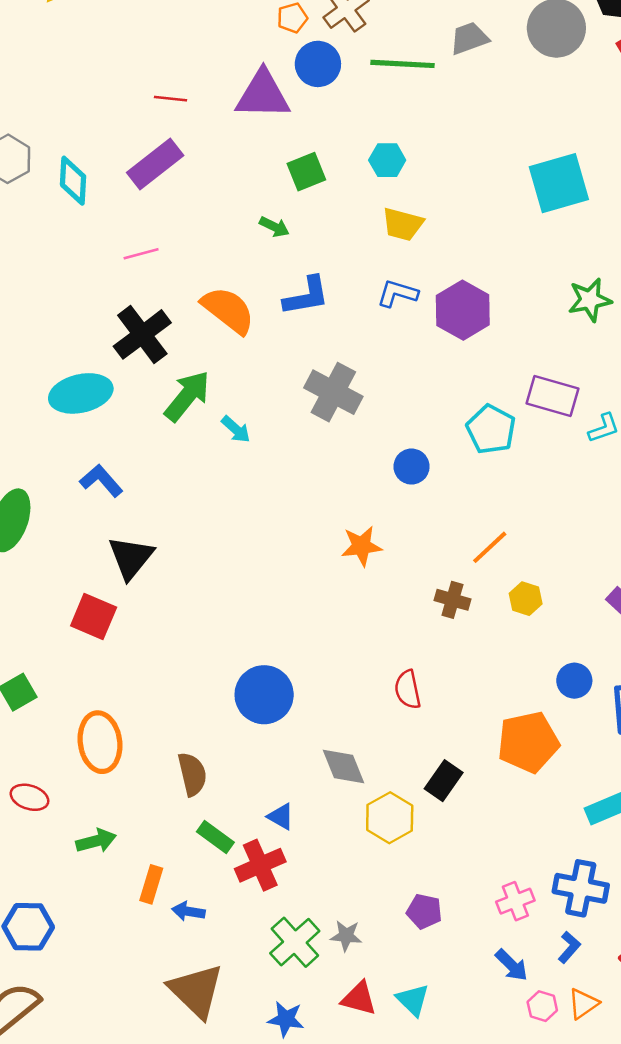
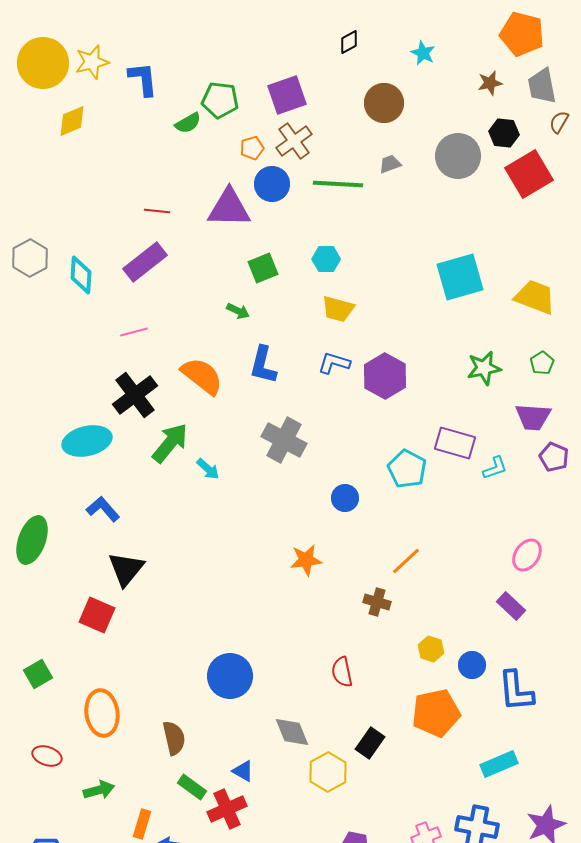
gray trapezoid: (469, 38) -> (390, 164), size x0.7
blue L-shape: (306, 296) -> (263, 365), turned 114
yellow hexagon: (526, 599) -> (431, 649), moved

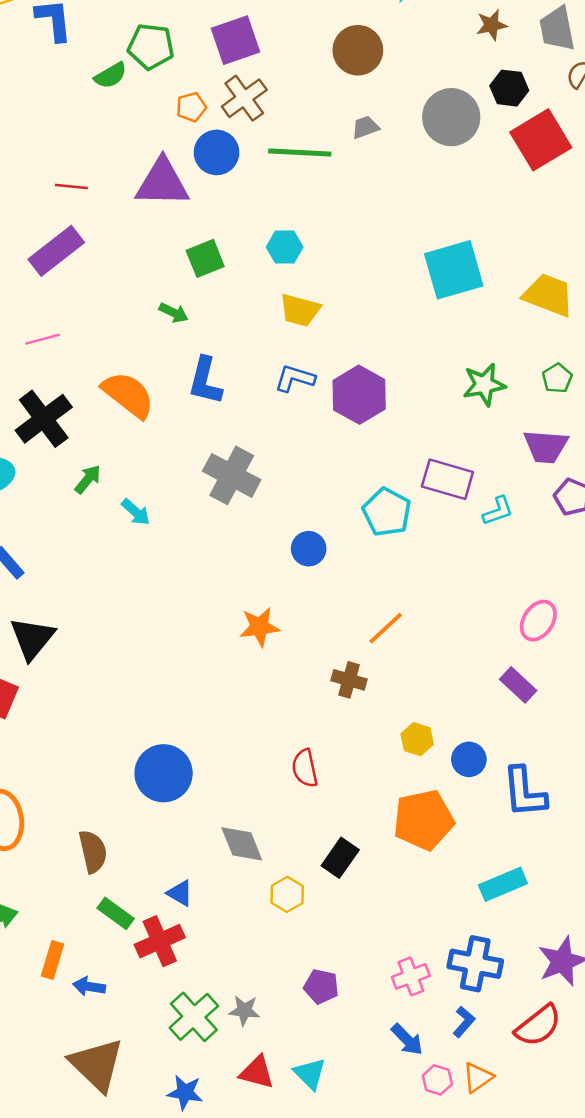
green arrow: (170, 443) -> (88, 479), size x0.6
yellow hexagon: (328, 772) -> (287, 894), size x0.7

